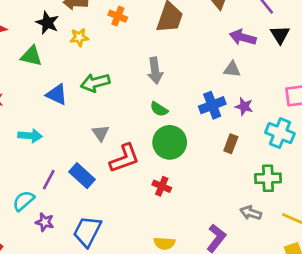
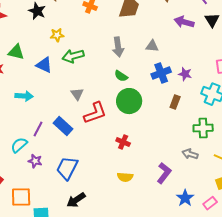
yellow star: (79, 37) -> (57, 35), moved
green triangle: (31, 56) -> (16, 52), moved
gray triangle: (232, 69) -> (152, 46), moved
red cross: (162, 186) -> (123, 142), moved

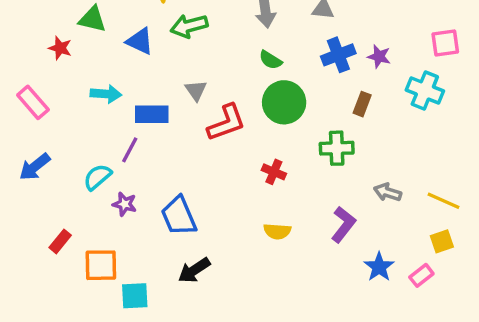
blue rectangle: (63, 126) -> (152, 114), moved, turned -42
green cross: (203, 128) -> (337, 148), moved
blue trapezoid: (67, 168) -> (179, 216), turned -50

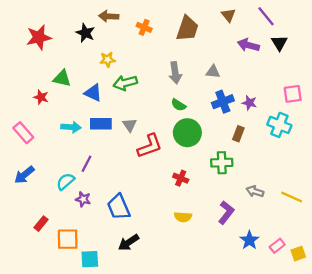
blue rectangle: (152, 114) -> (101, 124), moved
yellow square: (442, 241) -> (298, 254), moved

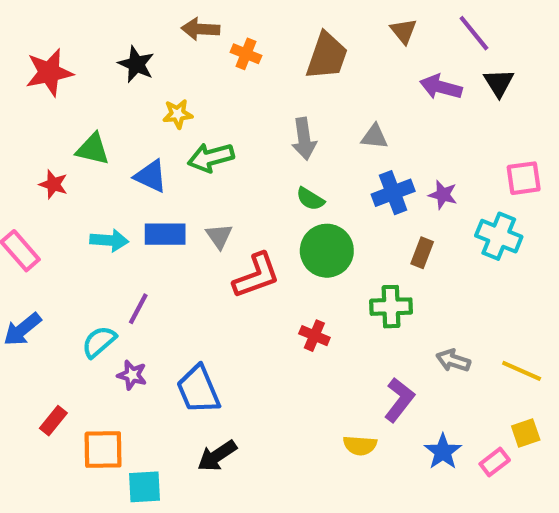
brown arrow: (109, 16) -> (200, 29), moved
yellow semicircle: (183, 217) -> (360, 445), moved
yellow square: (298, 254) -> (526, 433), moved

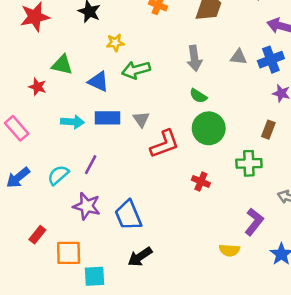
blue cross: (393, 193) -> (271, 60), moved
cyan semicircle: (99, 342) -> (58, 175), moved
purple star: (132, 375) -> (87, 206), size x1.5

